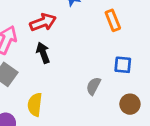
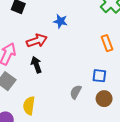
orange rectangle: (113, 20) -> (107, 43), moved
brown circle: (130, 104) -> (104, 99), moved

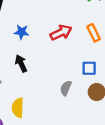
blue star: (60, 21) -> (22, 32), moved
red arrow: (37, 41) -> (61, 33), moved

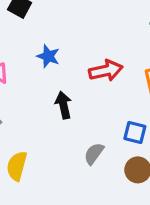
black arrow: (21, 63) -> (63, 105), moved

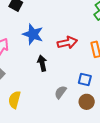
blue star: (48, 56) -> (33, 34), size x1.5

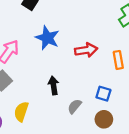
black arrow: (42, 63) -> (54, 85), moved

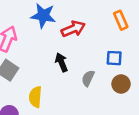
red arrow: (86, 50) -> (73, 29), moved

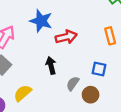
brown circle: (121, 84) -> (91, 95), moved
yellow semicircle: (35, 97) -> (23, 93), turned 36

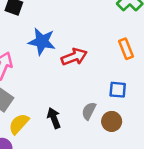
black arrow: (51, 65) -> (54, 118), moved
yellow semicircle: (23, 93) -> (19, 124), moved

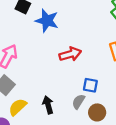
blue star: (42, 42) -> (47, 21), moved
blue square: (118, 90) -> (90, 85), moved

